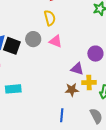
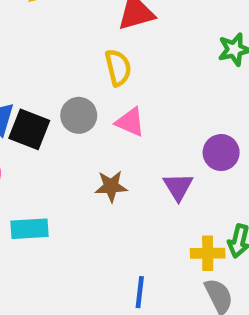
purple triangle: (77, 69) -> (178, 187), turned 40
yellow cross: (89, 83) -> (208, 253), moved
brown star: (72, 90) -> (111, 186), moved

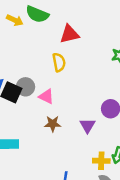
gray circle: (79, 115) -> (25, 87), moved
pink triangle: (130, 122) -> (46, 97), moved

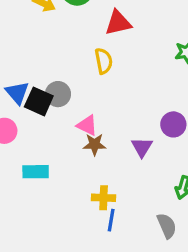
pink triangle: (46, 97) -> (87, 125), moved
yellow cross: (101, 161) -> (104, 198), moved

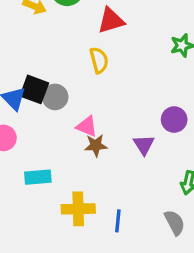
black square: (39, 101) -> (34, 89), moved
yellow cross: (104, 198) -> (78, 209), moved, size x1.4

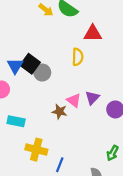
pink triangle: (87, 126) -> (74, 100), moved
purple triangle: (144, 145) -> (92, 98), moved

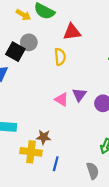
black square: (30, 64) -> (15, 52), moved
gray circle: (42, 73) -> (29, 42), moved
brown star: (60, 112) -> (44, 137), moved

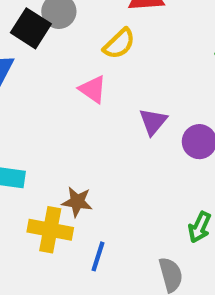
yellow semicircle: (60, 57) -> (119, 44), turned 49
pink triangle: (62, 99) -> (93, 89), moved

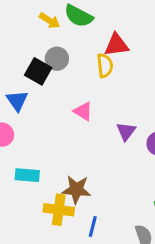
yellow semicircle: (119, 44) -> (105, 66), moved, turned -50
brown star: (77, 202) -> (76, 190), size x1.4

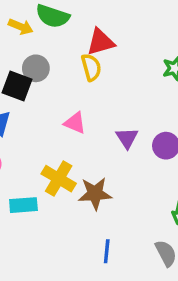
brown star: (76, 190) -> (95, 194), moved
yellow cross: (59, 210) -> (59, 179), moved, turned 32

